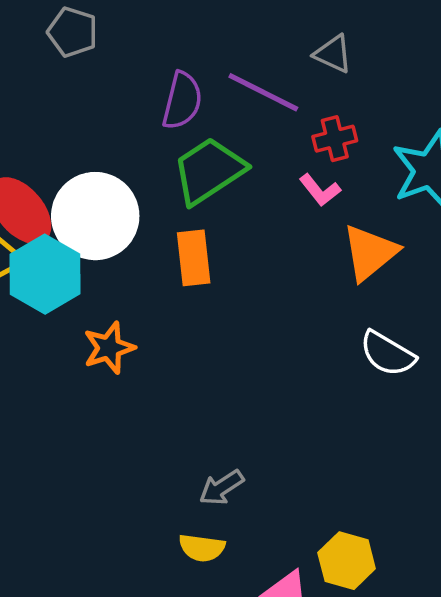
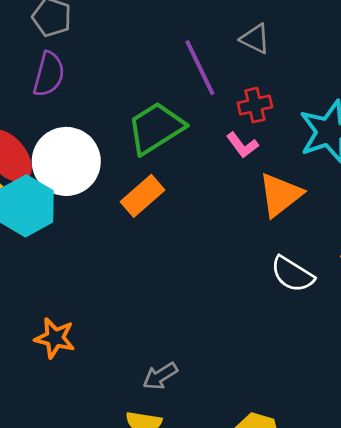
purple line: (263, 92) -> (200, 68), turned 36
purple semicircle: (182, 101) -> (49, 74), moved
orange rectangle: (194, 258) -> (142, 196), turned 54
orange star: (109, 348) -> (55, 338), moved, turned 30

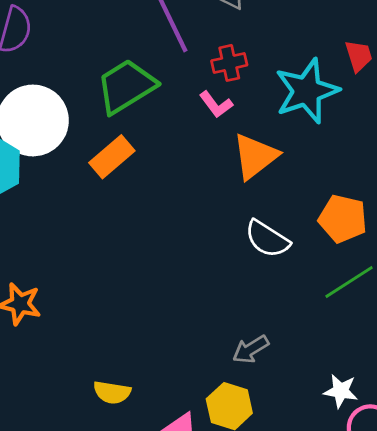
gray arrow: (160, 376) -> (251, 349), moved

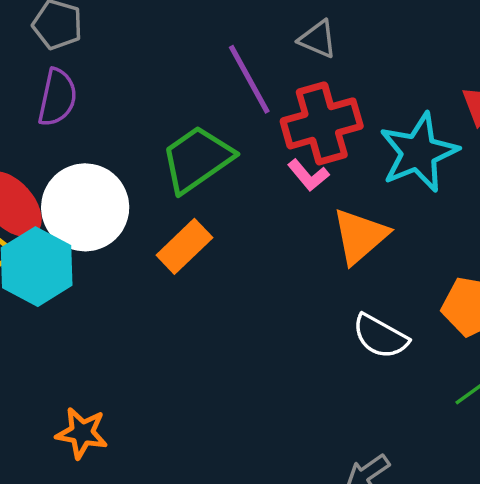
red cross: (229, 63) -> (322, 123), size x1.8

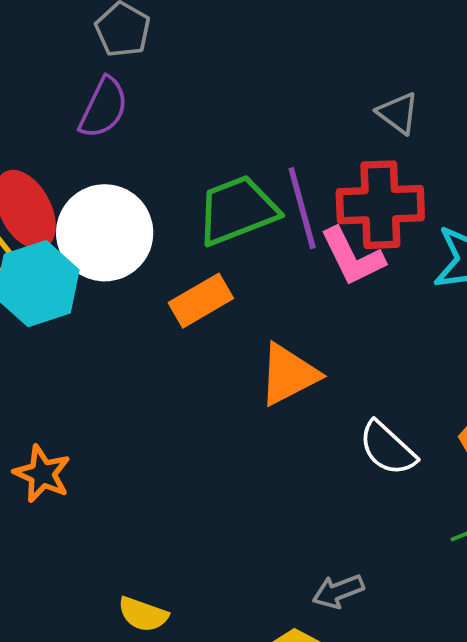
purple line: (249, 79) -> (302, 208), moved
pink L-shape: (308, 175) -> (352, 257), size x1.5
orange triangle: (360, 236) -> (288, 374), moved

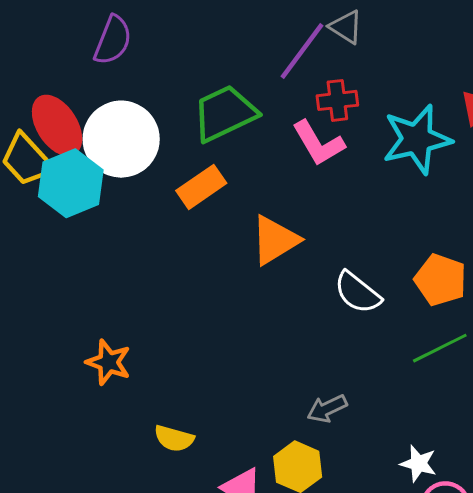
red cross: (380, 205) -> (337, 100), size x0.6
purple line: (302, 208) -> (302, 51), moved, turned 56
orange star: (42, 474) -> (109, 362), moved

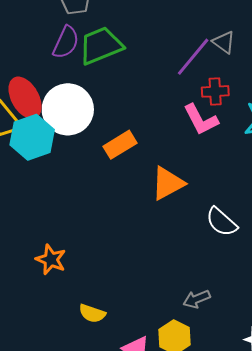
green trapezoid: (225, 113) -> (101, 46), moved

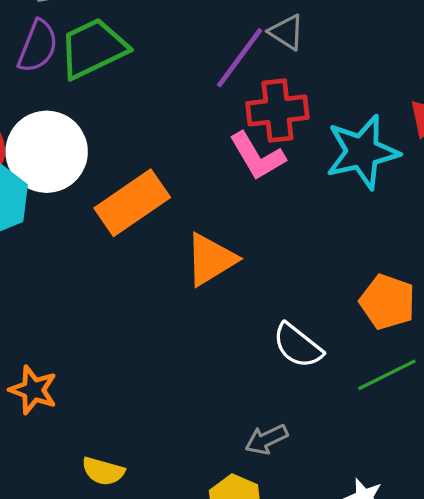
red cross: (215, 91) -> (277, 110), size x1.4
orange rectangle: (120, 145) -> (132, 203), size x1.4
white semicircle: (222, 222) -> (298, 346), moved

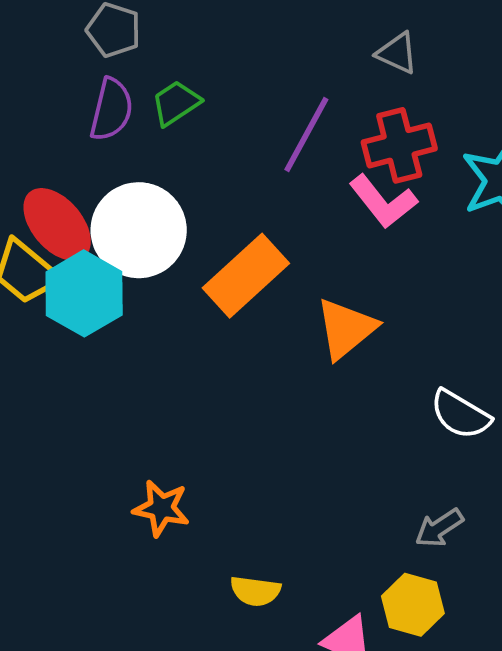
green trapezoid: (93, 48) -> (176, 103), size x0.6
purple line: (240, 58) -> (306, 135), moved

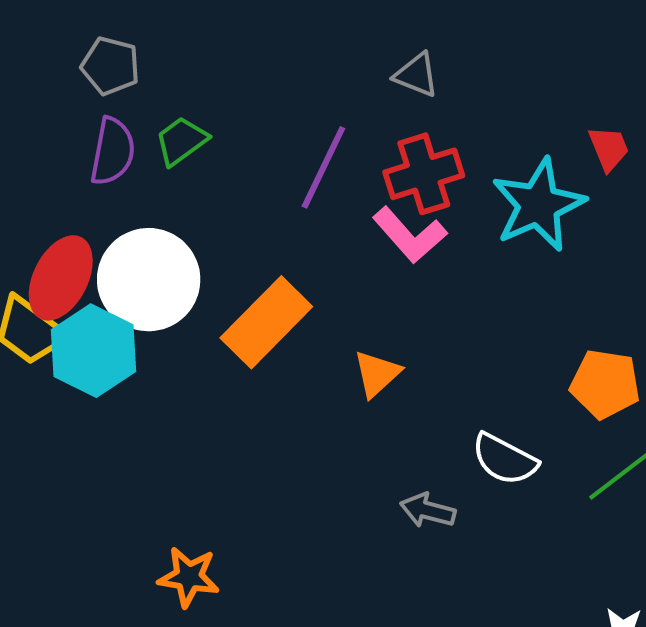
red ellipse: (57, 224) -> (61, 278), turned 70
orange triangle: (346, 329) -> (377, 374), size x0.7
gray arrow: (439, 528) -> (428, 510), moved, turned 51

